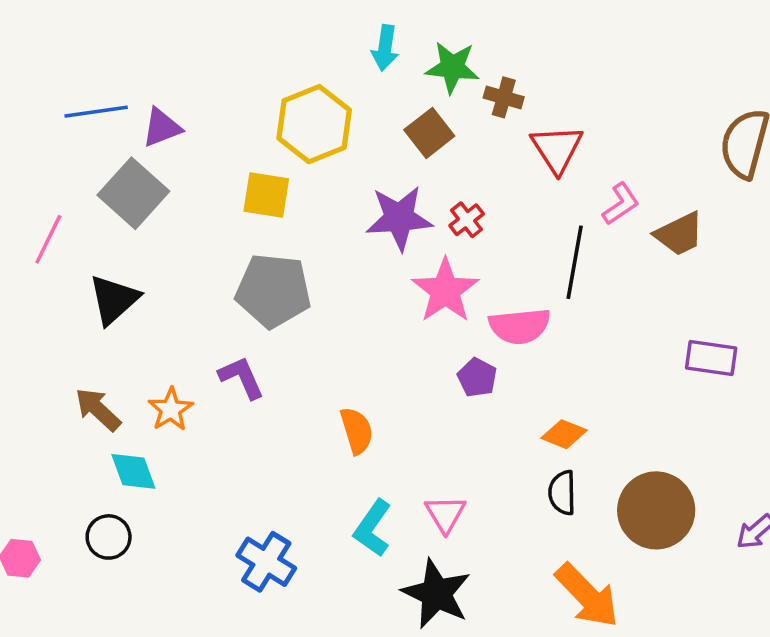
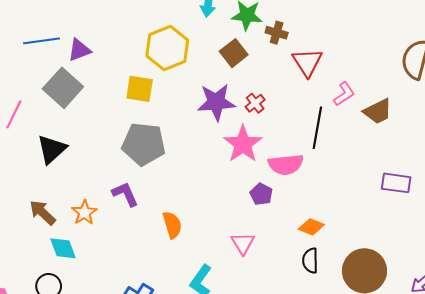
orange semicircle: (357, 431) -> (172, 225), moved
pink triangle: (445, 514) -> (243, 243), moved

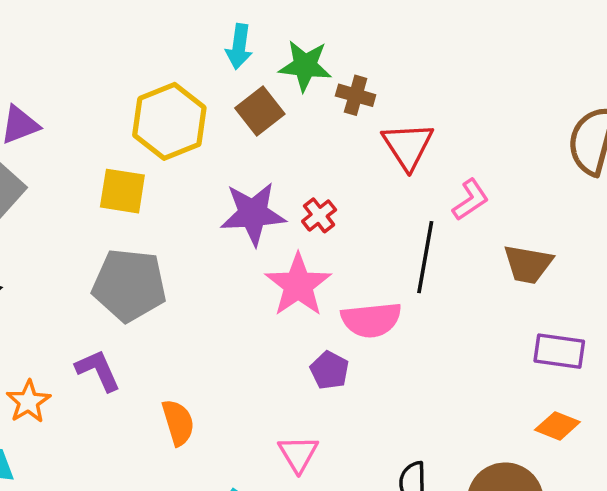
brown square: (234, 53) -> (260, 111), moved
brown trapezoid: (378, 111) -> (528, 264), moved, turned 36
orange diamond: (311, 227) -> (557, 426), moved

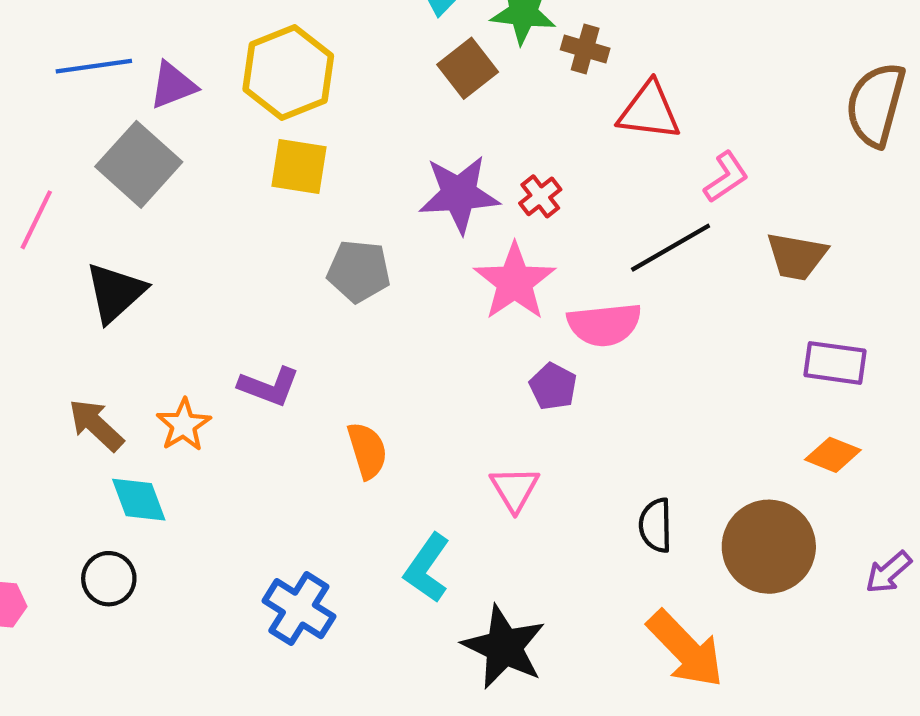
yellow hexagon: (169, 121) -> (288, 72), moved
red triangle: (408, 146) -> (649, 111), turned -50
black line: (425, 257) -> (671, 248), turned 50
gray pentagon: (129, 285) -> (359, 271), moved, size x0.7
purple L-shape: (98, 370) -> (269, 386), turned 135

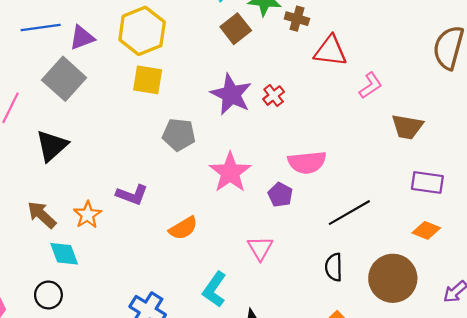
purple star: (459, 194) -> (231, 94), turned 30
black line: (671, 248) -> (349, 213), moved
pink star: (515, 282) -> (230, 172), moved
orange semicircle: (367, 451) -> (183, 228), turned 76

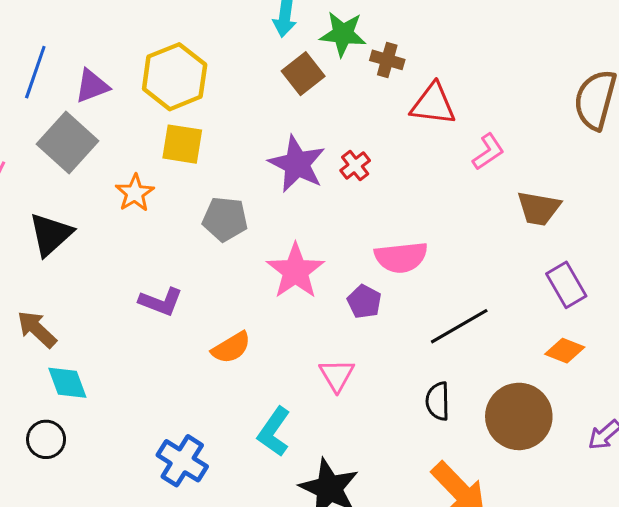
blue line: (41, 28) -> (35, 72), turned -63
purple rectangle: (427, 182) -> (566, 285), turned 52
orange star: (87, 215) -> (135, 193), moved

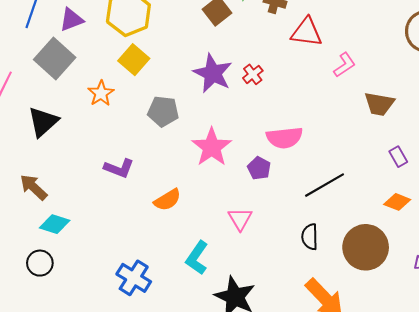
yellow square: (182, 144) -> (134, 60), turned 32
purple rectangle: (566, 285) -> (398, 157), size x0.7
cyan diamond: (67, 383) -> (55, 224), turned -52

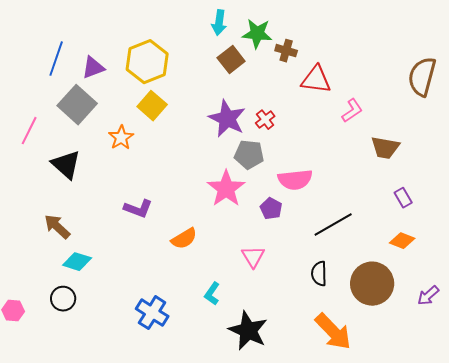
gray pentagon: (163, 111) -> (249, 155), moved
black triangle: (43, 122) -> (66, 165), turned -36
cyan L-shape: (197, 258) -> (212, 294), size x0.7

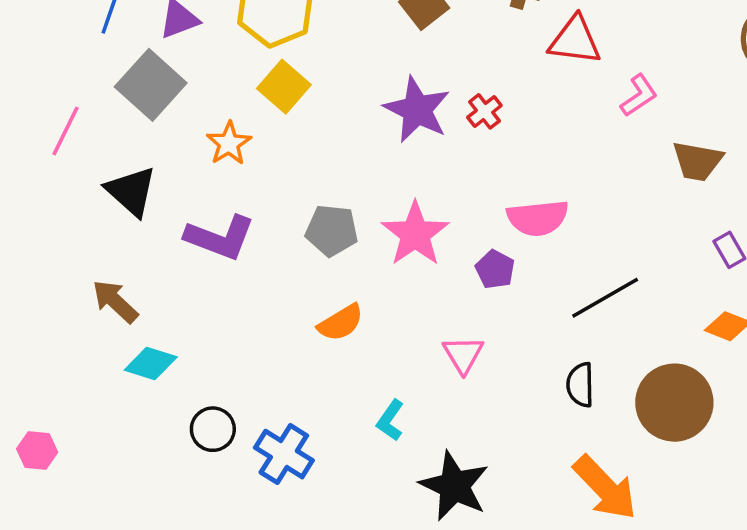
gray pentagon: (249, 155) -> (332, 230), moved
purple L-shape: (138, 209) -> (220, 237), moved, size x1.4
black circle: (63, 299) -> (213, 429), moved

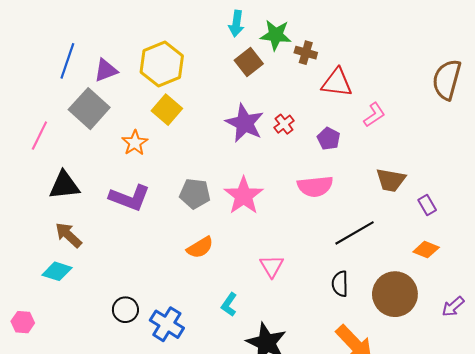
brown trapezoid: (697, 161) -> (391, 180), moved
black triangle: (131, 191) -> (64, 185), moved, turned -48
purple pentagon: (495, 269) -> (329, 139), moved
cyan diamond: (151, 364) -> (57, 271), moved

